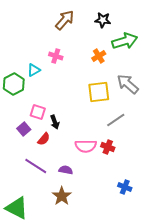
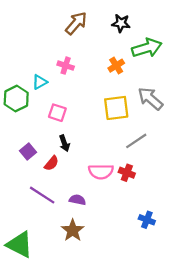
pink square: (38, 112) -> (57, 113), moved

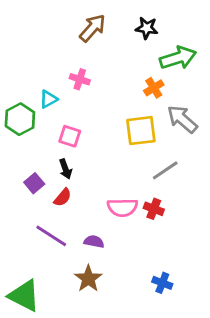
orange cross: (116, 66) -> (154, 88), moved
black arrow: (64, 143) -> (65, 169), moved
blue cross: (147, 220) -> (162, 283), moved

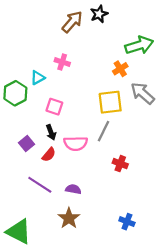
black star: (147, 28) -> (99, 14), moved, turned -30
gray line: (165, 170) -> (103, 131), moved, turned -30
pink semicircle: (122, 207) -> (76, 143), moved

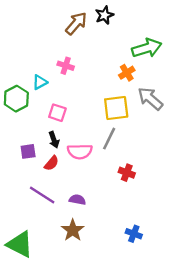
purple square: (26, 143) -> (28, 151), turned 32

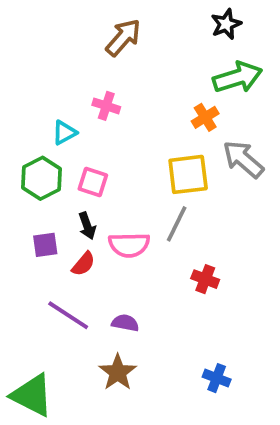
black star: (104, 15) -> (226, 24), moved
green hexagon: (16, 99) -> (42, 178), moved

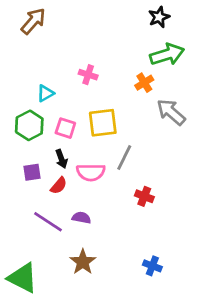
brown arrow: (123, 37) -> (33, 21), moved
pink cross: (106, 106) -> (88, 75), moved
yellow square: (188, 174) -> (103, 123), moved
purple semicircle: (125, 323) -> (81, 218), moved

